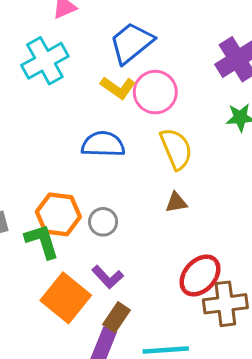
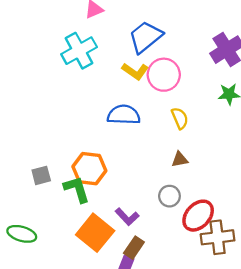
yellow semicircle: (176, 149) -> (180, 118), size x0.7
gray circle: (103, 222) -> (169, 196), moved

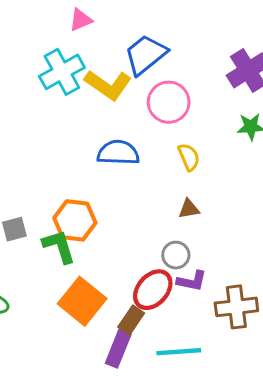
yellow L-shape: (135, 71) -> (108, 85), moved, size x1.4
red ellipse: (198, 216) -> (153, 290), moved
purple L-shape: (127, 217) -> (192, 281), moved, turned -35

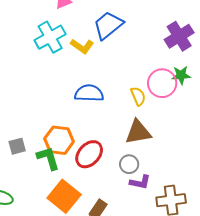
yellow L-shape: (108, 85) -> (82, 46), size x0.7
pink circle: (169, 102) -> (162, 83), moved
brown triangle: (189, 209) -> (138, 132), size x1.8
red ellipse: (153, 290) -> (89, 154), moved

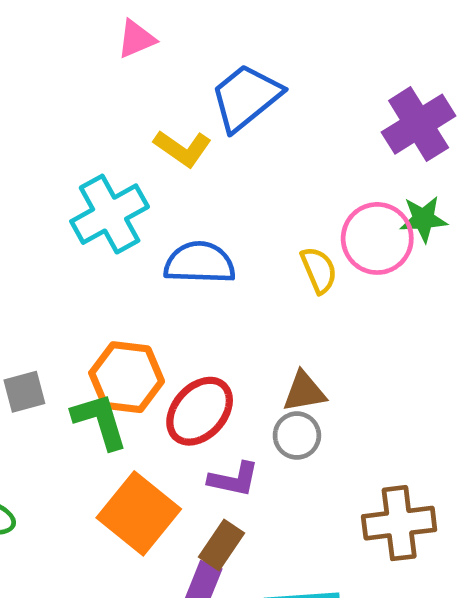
cyan cross: (50, 37) -> (110, 214), moved
brown triangle: (138, 132) -> (304, 392), moved, size x0.7
purple L-shape: (140, 182) -> (234, 479), moved

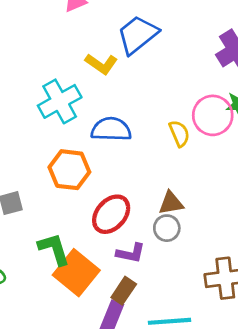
orange hexagon: (127, 377) -> (69, 170), moved
green L-shape: (100, 421) -> (54, 249), moved

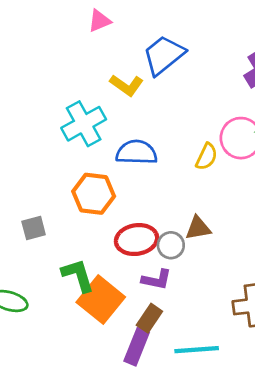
yellow semicircle: (179, 133) -> (207, 157), turned 48
red ellipse: (111, 214) -> (137, 240), turned 39
gray circle: (167, 228) -> (171, 245), moved

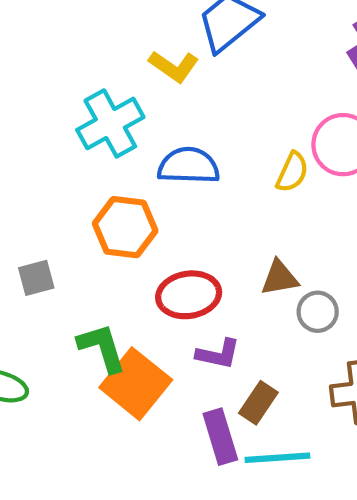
gray circle: (171, 245) -> (318, 312), moved
brown rectangle: (149, 318) -> (258, 403), moved
purple rectangle: (137, 347) -> (220, 437), moved, turned -39

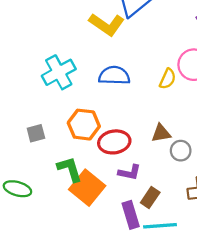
yellow L-shape: (174, 66) -> (107, 24), size x1.4
cyan cross: (110, 123) -> (59, 72), moved
orange hexagon: (125, 227) -> (84, 125), moved

